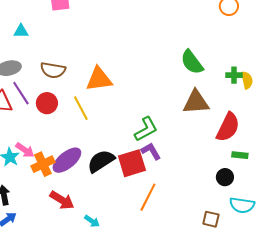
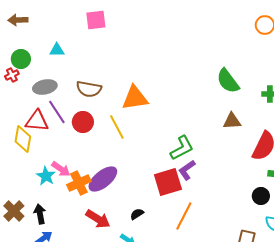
brown triangle: (196, 102) -> (232, 121), size x0.7
purple L-shape: (151, 151) -> (187, 170), turned -95
black semicircle: (101, 161) -> (137, 214), moved, size x0.5

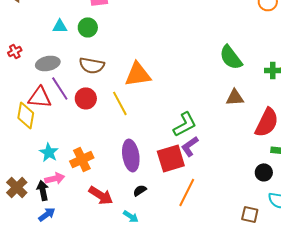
green circle: (21, 59) -> (88, 27), moved
pink arrow: (61, 169) -> (55, 178), moved, turned -48
purple ellipse: (103, 179) -> (131, 155), moved, turned -60

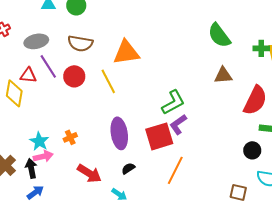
red triangle: (40, 97) -> (28, 75), size x0.7
cyan star: (49, 152) -> (39, 141), moved
orange cross: (82, 159) -> (70, 137), size x0.6

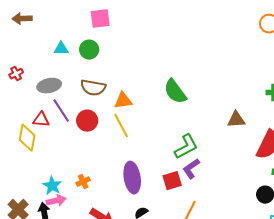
green semicircle: (219, 35) -> (175, 92), moved
orange triangle: (126, 52) -> (123, 101), moved, size x0.7
red square: (159, 136) -> (172, 181), size x0.7

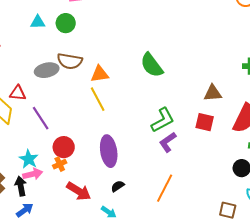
gray ellipse: (49, 86) -> (47, 70), moved
purple line: (61, 111) -> (41, 118), moved
red circle: (87, 121) -> (64, 147), moved
red square: (172, 181) -> (205, 122), moved, turned 30
orange cross: (83, 182) -> (60, 164), moved

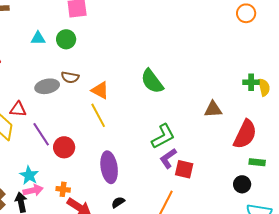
brown semicircle: (70, 61) -> (70, 77), size x0.7
orange triangle: (100, 74) -> (100, 90), turned 36
red square: (205, 122) -> (184, 169), moved
red circle: (64, 147) -> (64, 147), moved
orange cross: (60, 164) -> (63, 189), moved, turned 32

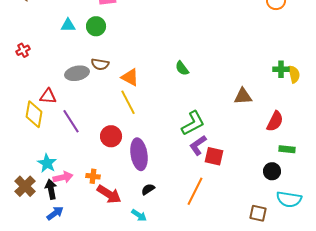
green semicircle: (152, 81) -> (182, 68), size x0.6
red semicircle: (245, 134) -> (275, 121), size x0.7
red circle: (64, 147) -> (111, 136), moved
cyan star: (29, 175) -> (47, 163), moved

